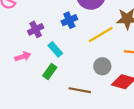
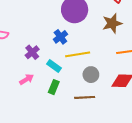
yellow line: (101, 34) -> (78, 54), moved, turned 35
gray circle: (102, 66) -> (91, 75), moved

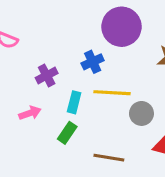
cyan rectangle: (54, 66) -> (74, 102), turned 56
gray circle: (91, 75) -> (141, 113), moved

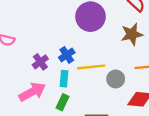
blue cross: (93, 62) -> (67, 55), moved
pink arrow: (30, 113) -> (32, 92), size x1.6

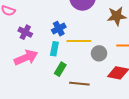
purple cross: (40, 62) -> (25, 32), moved, turned -32
green rectangle: (62, 102) -> (60, 69), moved

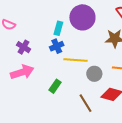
cyan rectangle: (54, 49) -> (58, 28), moved
brown line: (79, 84) -> (86, 103), moved, turned 48

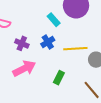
cyan rectangle: (58, 28) -> (54, 20), turned -48
blue cross: (57, 46) -> (48, 42), moved

